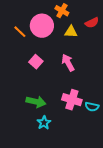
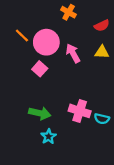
pink circle: (42, 26) -> (46, 42), moved
yellow triangle: (71, 32) -> (102, 52), moved
pink arrow: (68, 63) -> (73, 53), moved

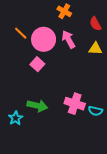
red semicircle: (102, 26) -> (95, 24), turned 88
pink arrow: (73, 53) -> (68, 39), moved
cyan star: (49, 137) -> (16, 118), moved

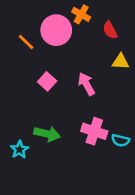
red semicircle: (95, 24) -> (110, 30), moved
pink circle: (44, 39) -> (56, 30), moved
pink arrow: (68, 39) -> (86, 84), moved

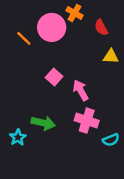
pink square: (47, 81) -> (54, 77), moved
pink arrow: (86, 84) -> (81, 90), moved
cyan semicircle: (121, 140) -> (111, 140), moved, turned -35

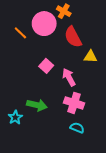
red semicircle: (101, 27) -> (73, 37), moved, size x1.5
yellow triangle: (111, 56) -> (91, 57), moved
cyan semicircle: (111, 140) -> (77, 128), moved, turned -136

